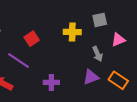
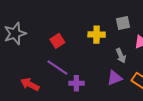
purple line: (19, 61) -> (57, 67), moved

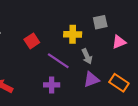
gray arrow: (121, 56) -> (87, 56), moved
purple line: (57, 67) -> (58, 61), moved

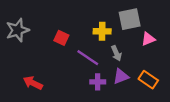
gray square: (100, 22) -> (130, 19), size x1.5
red square: (32, 41) -> (61, 38), turned -32
purple cross: (52, 85) -> (98, 82), moved

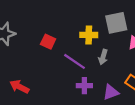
gray arrow: (116, 53) -> (103, 57), turned 40
purple triangle: (121, 76) -> (111, 92), moved

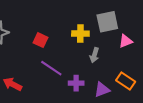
purple line: (74, 61) -> (51, 68), moved

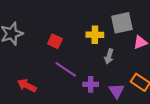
purple triangle: (102, 90) -> (117, 91), turned -42

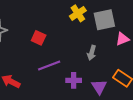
yellow cross: (95, 35) -> (78, 13), moved, turned -35
purple line: (66, 69) -> (49, 65), turned -55

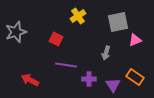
yellow cross: (78, 13) -> (78, 16), moved
purple line: (49, 65) -> (66, 65), turned 30

